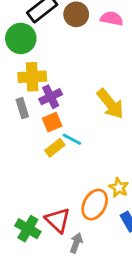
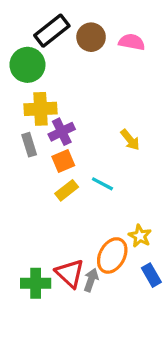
yellow arrow: (110, 104) -> (130, 140), size x0.6
cyan line: (72, 139) -> (102, 184), moved
green cross: (28, 229) -> (36, 283), turned -30
gray arrow: (76, 243) -> (91, 280), moved

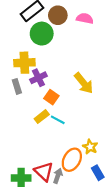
green circle: (27, 65) -> (42, 34), moved
yellow arrow: (130, 140) -> (84, 83), size x1.5
orange square: (63, 161) -> (51, 97), moved, turned -32
cyan line: (102, 184) -> (58, 120), moved

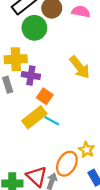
purple cross: (38, 78) -> (31, 75), turned 35
yellow arrow: (84, 83) -> (80, 67), moved
yellow rectangle: (42, 117) -> (34, 117), size x1.5

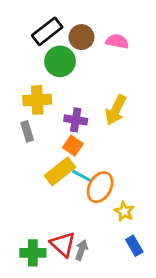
yellow arrow: (80, 67) -> (116, 110), turned 65
purple cross: (31, 75) -> (76, 120), moved
orange ellipse: (67, 164) -> (100, 187), moved

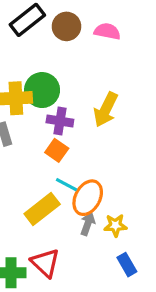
green circle: (60, 61) -> (42, 90), moved
yellow rectangle: (60, 171) -> (42, 209), moved
yellow star: (124, 211) -> (115, 225), turned -30
gray arrow: (81, 250) -> (88, 224), moved

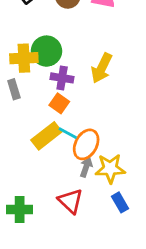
yellow rectangle: (42, 209) -> (46, 136), moved
yellow star: (115, 225) -> (110, 168), size x1.5
red triangle: (45, 263) -> (71, 201), moved

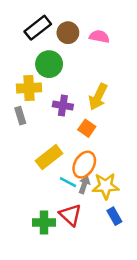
green circle: (46, 51) -> (49, 64), moved
orange square: (59, 103) -> (87, 128), moved
cyan line: (68, 133) -> (68, 182), moved
green cross: (20, 210) -> (44, 222), moved

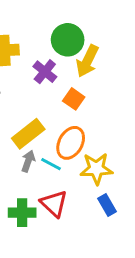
green circle: (49, 64) -> (68, 40), moved
purple cross: (63, 106) -> (45, 72), turned 30
gray arrow: (84, 185) -> (28, 161), moved

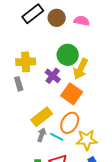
orange square: (74, 99) -> (72, 94), size x1.5

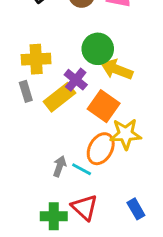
yellow arrow: (81, 69) -> (117, 69), turned 85
yellow rectangle: (42, 117) -> (60, 97), moved
yellow star: (87, 140) -> (126, 134), moved

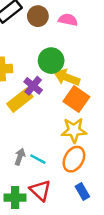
orange square: (104, 106) -> (76, 99), moved
orange ellipse: (101, 149) -> (74, 159), moved

